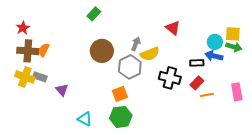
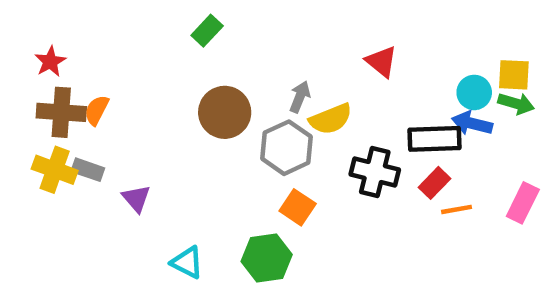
black rectangle: (197, 63) -> (434, 139), size x1.6
pink rectangle: (237, 92) -> (523, 203), turned 36
orange square: (120, 94) -> (298, 207), moved, turned -35

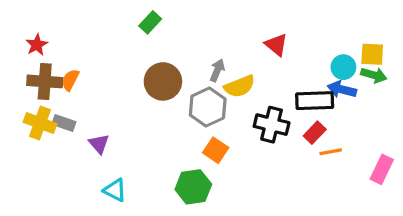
pink rectangle: (523, 203) -> (382, 169), moved
cyan triangle: (187, 262) -> (115, 190), moved

